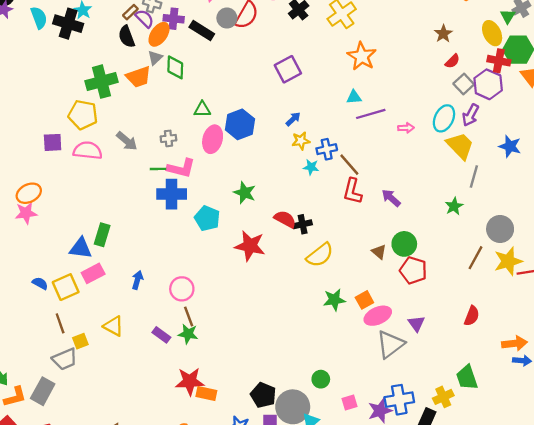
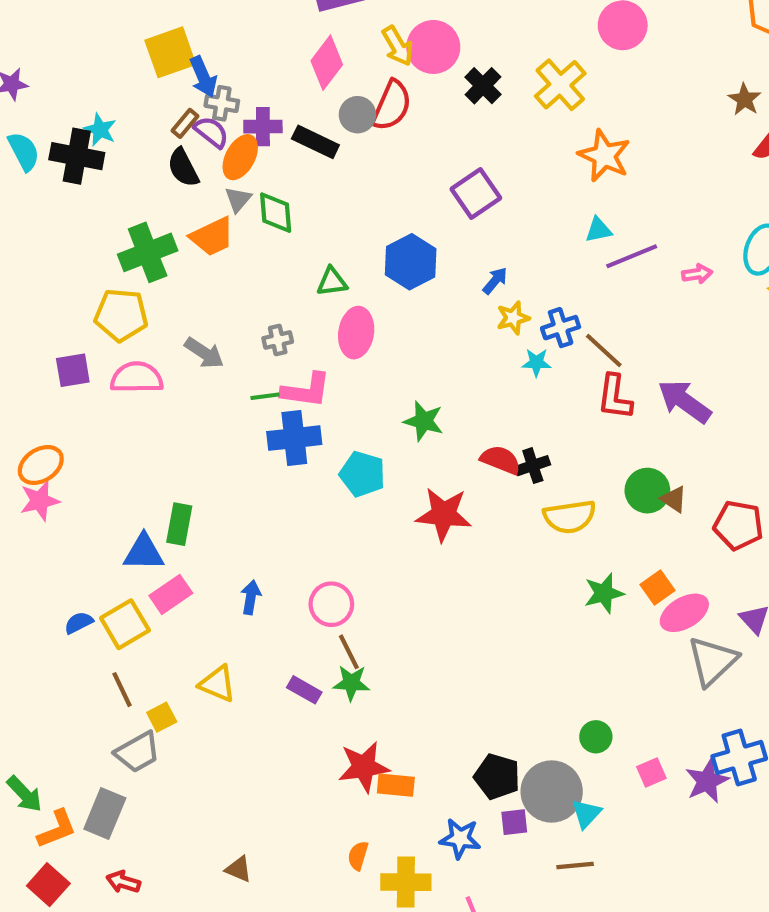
blue hexagon: (240, 124) -> (411, 262), moved
purple arrow: (391, 198) -> (684, 401), size x1.5
green circle: (404, 244) -> (647, 491), moved
yellow semicircle: (320, 255) -> (570, 517), turned 36
blue semicircle: (40, 283) -> (79, 623), turned -49

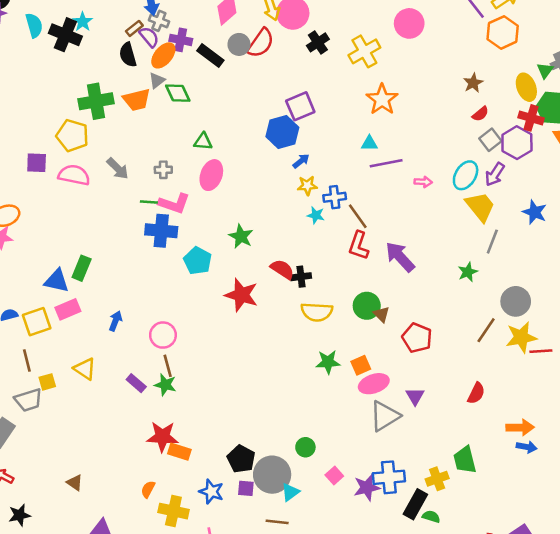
green diamond: (276, 213) -> (178, 93), turned -32
blue hexagon: (411, 262) -> (282, 132), moved
pink square: (651, 773) -> (334, 476), turned -30

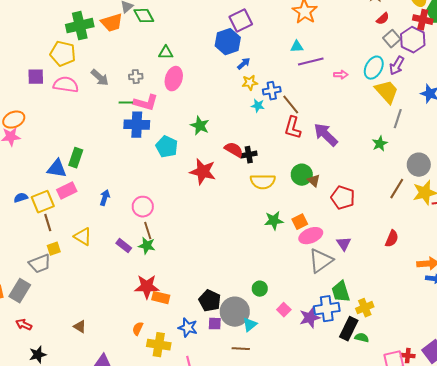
brown line: (27, 360) -> (48, 223), moved
green trapezoid: (465, 460) -> (341, 292), moved

